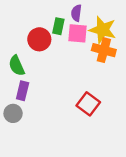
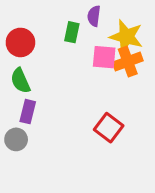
pink square: (78, 33) -> (104, 57), moved
red circle: (39, 39) -> (20, 42), moved
orange cross: (104, 50) -> (128, 62), turned -35

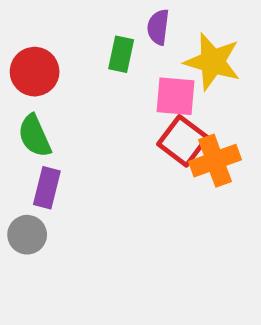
orange cross: (128, 62) -> (215, 161), moved
red square: (109, 128) -> (183, 141), moved

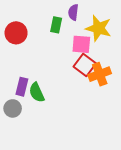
green semicircle: (35, 136) -> (37, 92), moved

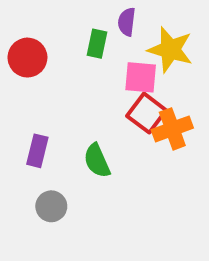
green semicircle: (37, 92) -> (97, 161), moved
gray circle: (13, 108) -> (51, 206), moved

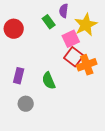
green rectangle: (97, 44) -> (49, 22), turned -48
yellow star: (170, 50) -> (86, 25), turned 30
pink square: (141, 77) -> (71, 39), turned -30

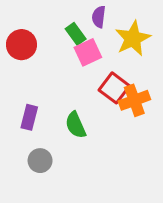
pink square: (71, 39) -> (88, 52), moved

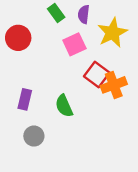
green rectangle: (76, 34) -> (56, 13), moved

